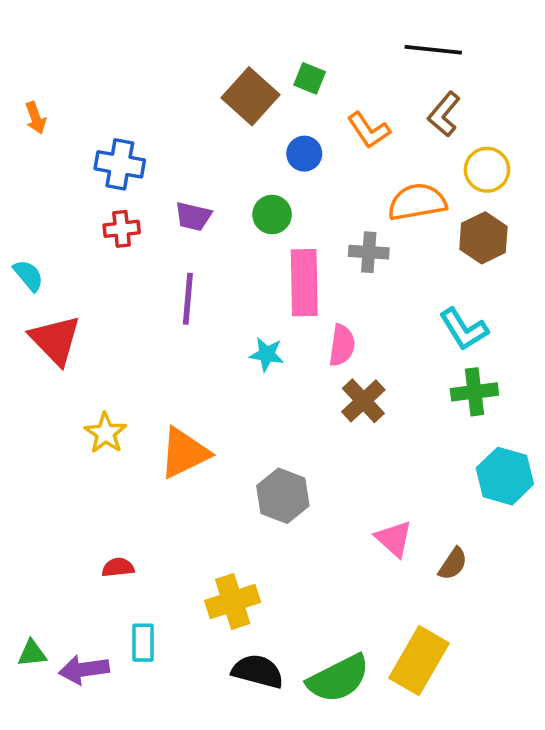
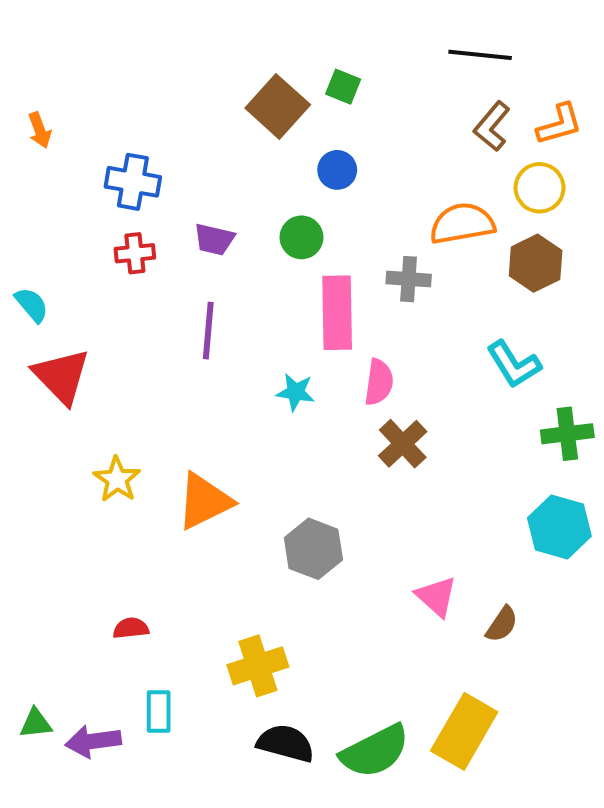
orange L-shape: (369, 130) -> (559, 124), moved, turned -72
green cross: (474, 392) -> (567, 434), moved

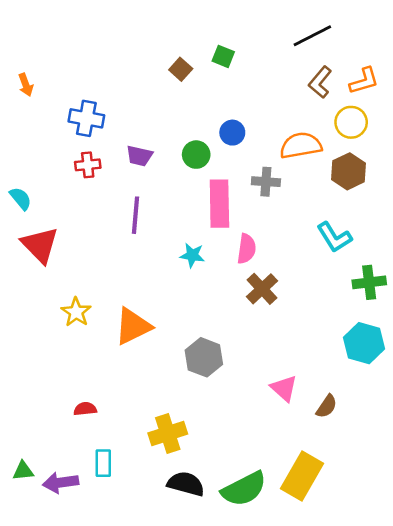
black line: (480, 55) -> (312, 36), turned -33
brown square: (278, 106) -> (181, 69), size x0.6
blue circle: (337, 170) -> (232, 133), moved

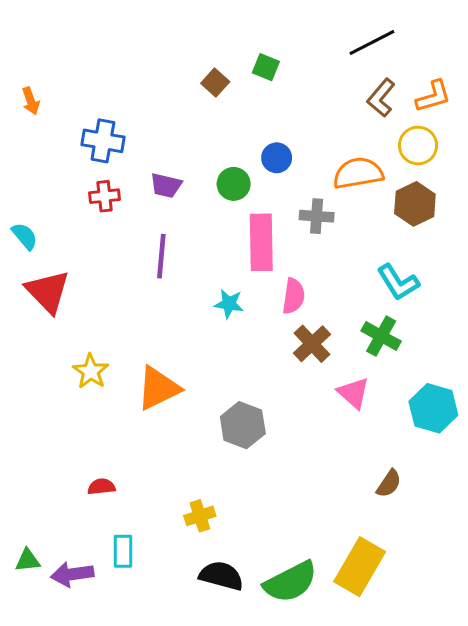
green cross: (369, 282) -> (381, 336), moved, turned 36
pink triangle: (284, 388) -> (353, 393), moved
yellow cross: (168, 433) -> (200, 516), size x0.7

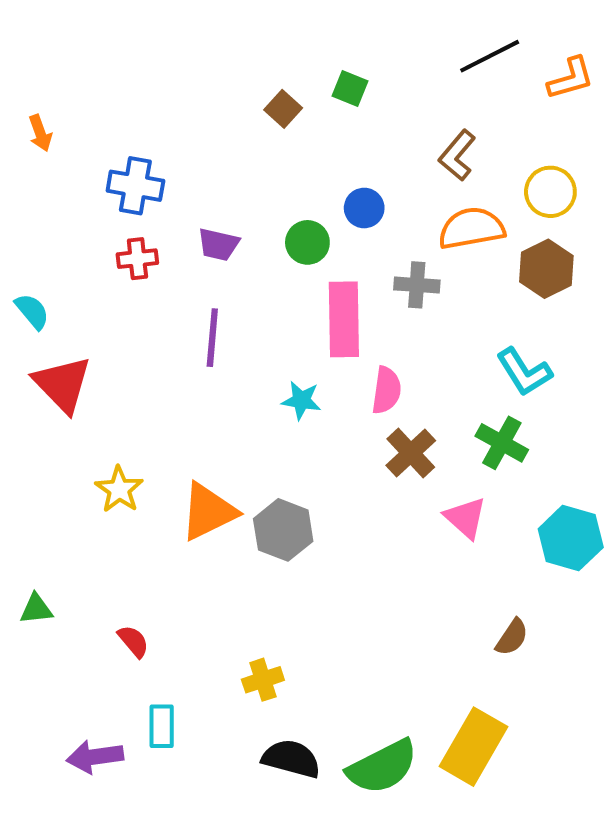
orange L-shape: (433, 96) -> (571, 78), moved
brown L-shape: (381, 98) -> (457, 155), moved
gray hexagon: (243, 425) -> (283, 530), moved
red semicircle: (101, 487) -> (133, 641), turned 56
green triangle: (28, 560) -> (36, 609), moved

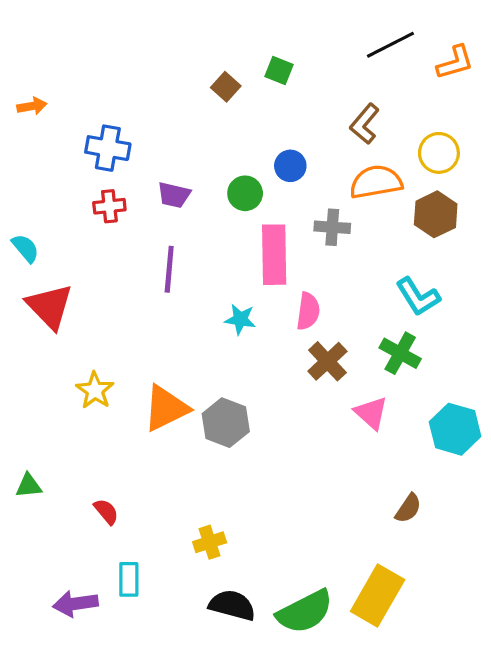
orange arrow: (40, 133) -> (32, 106), turned -80

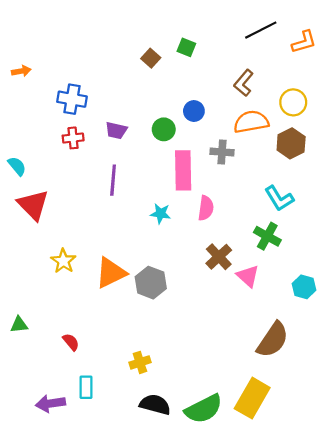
brown cross: (327, 361) -> (219, 257), moved
cyan hexagon: (455, 429) -> (304, 287), size x0.7
brown semicircle: (408, 508) -> (273, 340), size x1.8

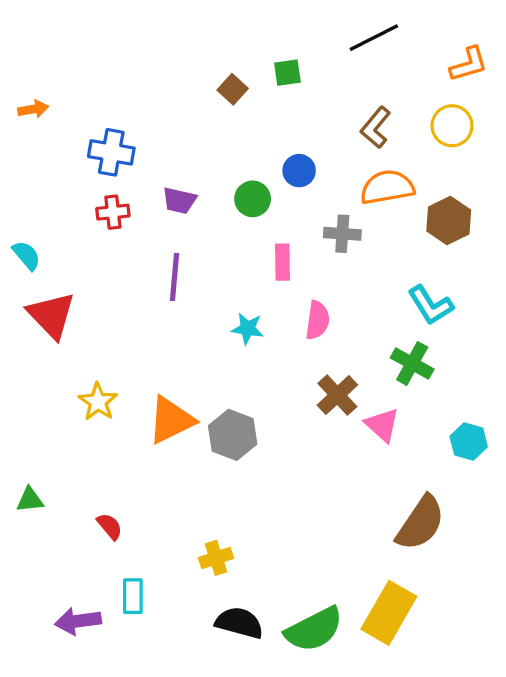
black line: (261, 30) -> (374, 38), moved
green square: (186, 47) -> (287, 73), turned -30
yellow circle: (293, 102) -> (452, 126), moved
pink rectangle: (183, 170) -> (282, 262), size x0.6

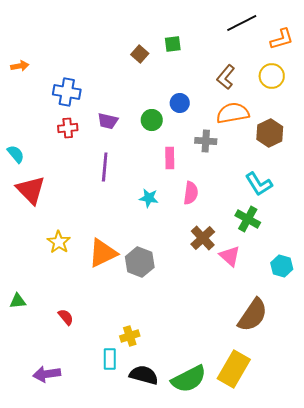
black line: (374, 38) -> (242, 23), moved
cyan rectangle: (133, 596) -> (110, 359), moved

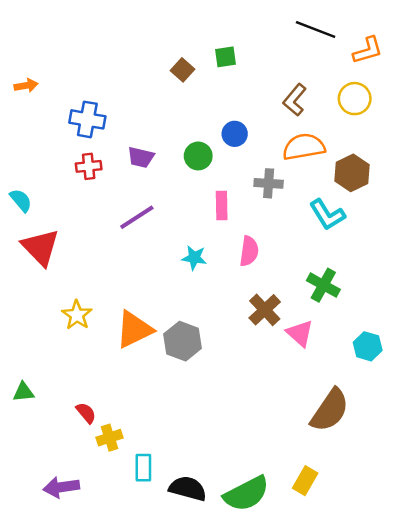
black line: (242, 23) -> (316, 29), turned 48
purple line: (105, 167) -> (137, 217), turned 52
cyan L-shape: (259, 184) -> (327, 215), moved
yellow cross: (130, 336) -> (109, 438), moved
yellow rectangle: (234, 369) -> (305, 481), size x0.6

